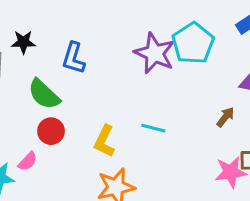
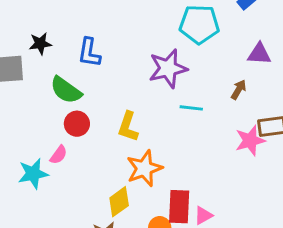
cyan pentagon: (193, 43) -> (199, 24), turned -30
purple star: (155, 53) -> (168, 68), moved, turned -30
cyan line: (153, 128) -> (191, 108), moved

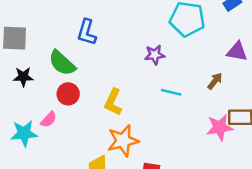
black star: (40, 44) -> (23, 77), moved
purple star: (168, 68) -> (155, 55), size x0.6

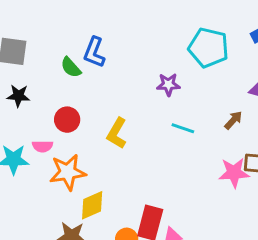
green semicircle: (62, 63) -> (71, 67), moved, size x0.7
pink semicircle: (49, 119) -> (43, 146), turned 42
orange star: (123, 141) -> (68, 172), moved

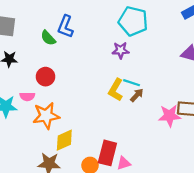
cyan pentagon: (209, 48) -> (133, 21), moved
brown arrow: (233, 120) -> (137, 95), moved
yellow L-shape: (117, 133) -> (116, 90), moved

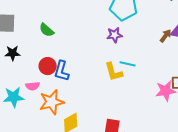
blue L-shape: (65, 27) -> (62, 71), moved
yellow L-shape: (116, 90) -> (114, 72), turned -40
brown arrow: (137, 95) -> (166, 36), moved

